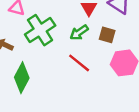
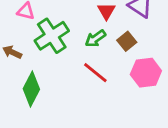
brown square: (107, 35) -> (127, 41), turned 35

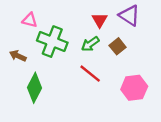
green cross: (52, 36) -> (52, 42), turned -36
pink hexagon: (146, 73) -> (134, 88), moved

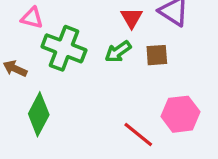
brown square: (118, 46) -> (157, 55), turned 35
red line: (90, 74) -> (138, 134), moved

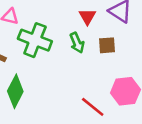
green arrow: (118, 52) -> (77, 43), turned -78

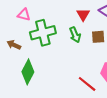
green cross: (35, 40) -> (43, 33), turned -35

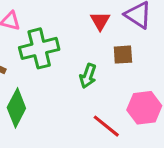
green arrow: (75, 35) -> (88, 76), moved, turned 42

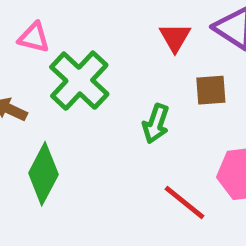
green cross: (39, 48) -> (79, 81), turned -33

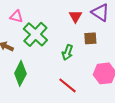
red line: (185, 203) -> (67, 85), moved

